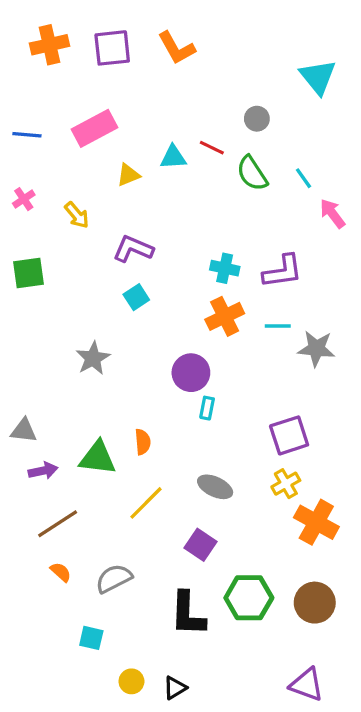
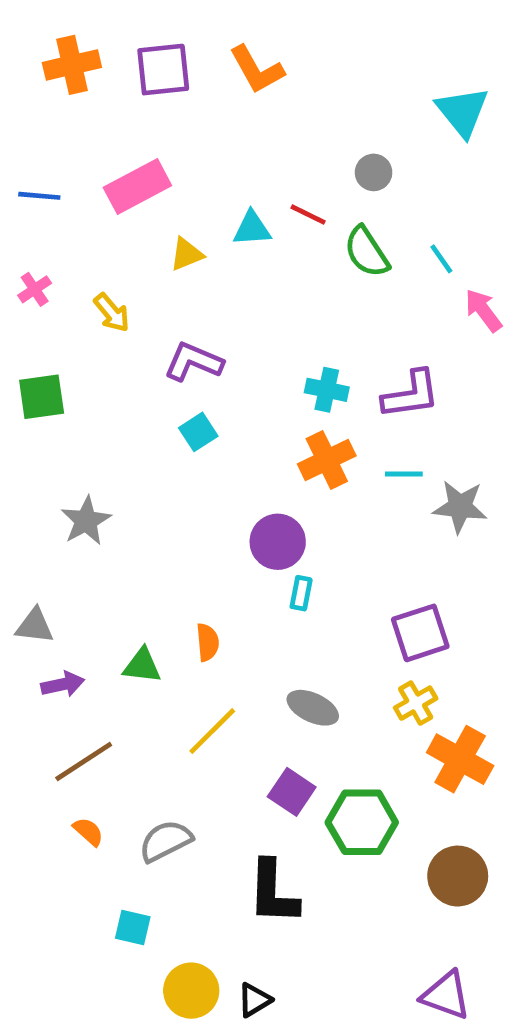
gray star: (93, 358) -> (86, 521), moved
green triangle: (98, 458) -> (142, 666), size x0.7
green hexagon: (249, 598) -> (362, 822), moved
yellow circle: (131, 681) -> (191, 991), size x1.5

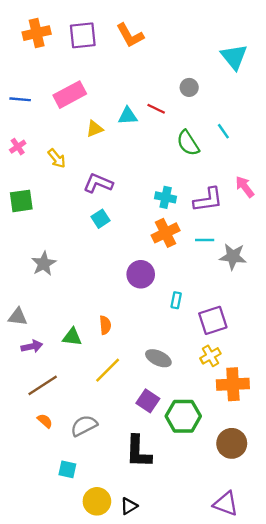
green semicircle: (367, 252) -> (188, 143), moved
pink arrow: (483, 310) -> (245, 187), moved
cyan rectangle: (301, 593) -> (176, 300), moved
orange cross: (460, 759) -> (233, 384), turned -32

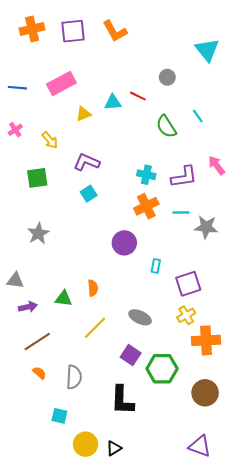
green square: (21, 201) -> (37, 178), moved
gray semicircle: (84, 426) -> (74, 377), turned 120

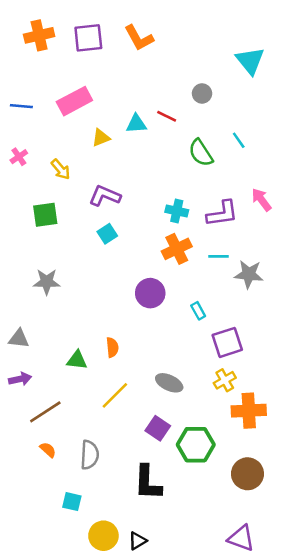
gray star: (38, 233) -> (47, 282), turned 30
cyan rectangle: (156, 266) -> (198, 311), moved, turned -40
purple arrow: (28, 307) -> (20, 379), moved

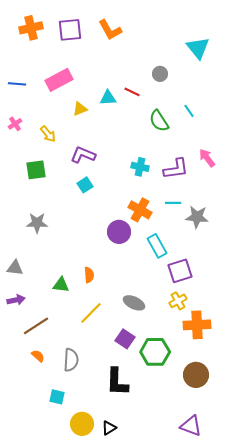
orange cross: (177, 249) -> (140, 210), moved, turned -35
cyan rectangle: (198, 311) -> (157, 246), size x1.6

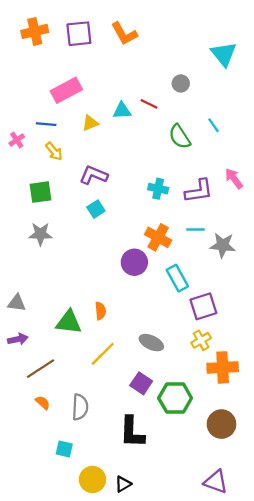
blue line: (17, 84) -> (46, 124), moved
gray star: (37, 223) -> (40, 234), moved
green triangle: (61, 285) -> (69, 322), size x1.4

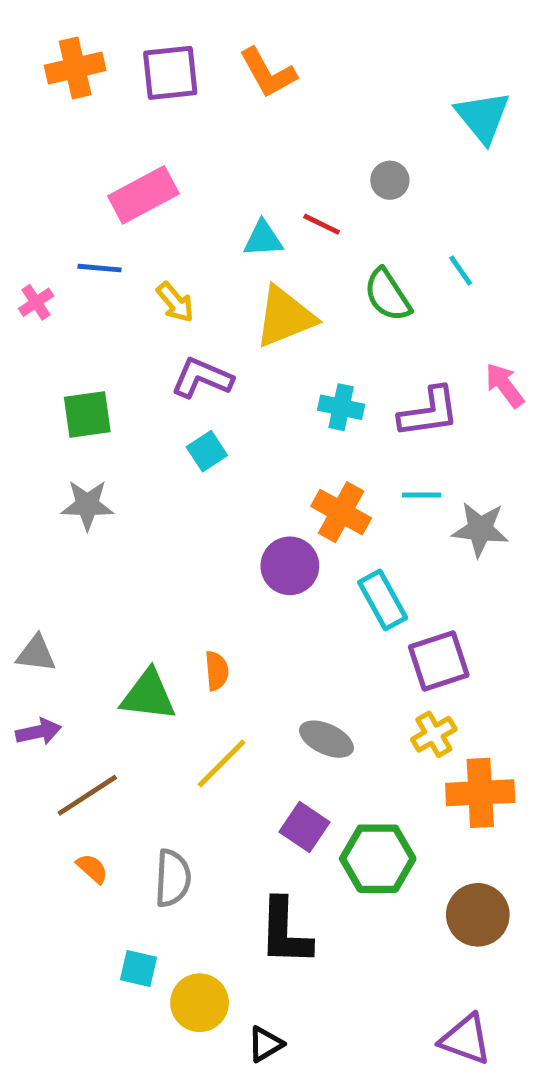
yellow triangle: (90, 123) -> (285, 317), moved, size x1.8
yellow arrow: (54, 151) -> (175, 302), moved
yellow circle: (92, 479) -> (200, 1003), moved

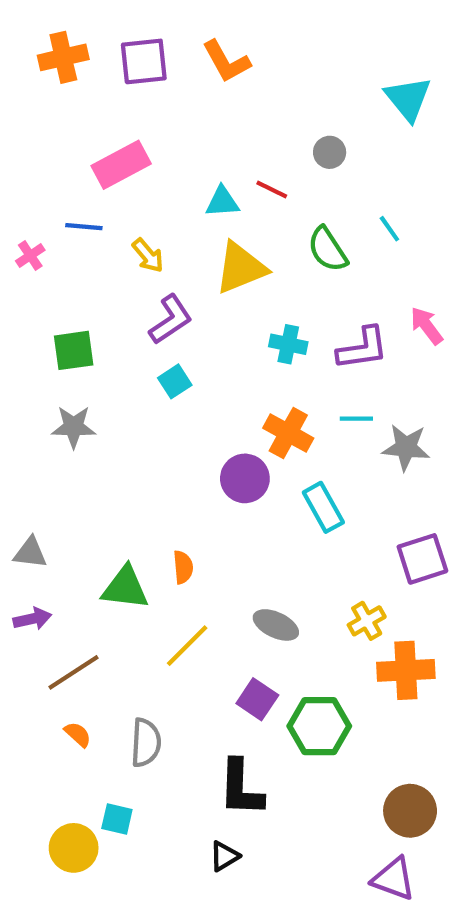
purple L-shape: (202, 378) -> (171, 319), turned 123
purple square: (439, 661) -> (422, 559), moved
brown circle: (478, 915) -> (410, 811), moved
yellow circle: (200, 1003) -> (74, 848), moved
black triangle: (265, 1044) -> (224, 856), moved

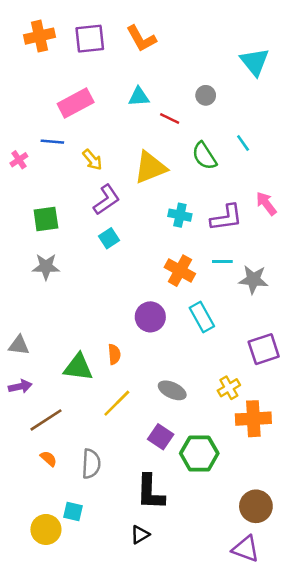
cyan triangle: (222, 202) -> (139, 97), moved
purple circle: (245, 478) -> (150, 317), moved

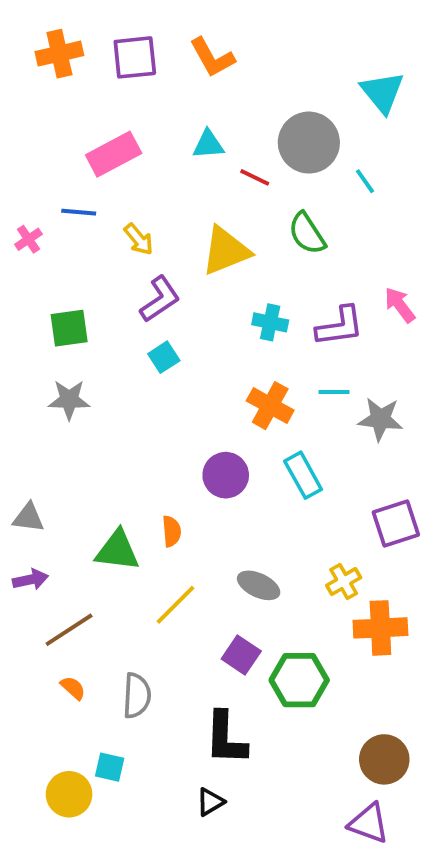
gray circle: (206, 95) -> (309, 143), size x2.0
cyan line: (243, 143) -> (365, 181), moved

